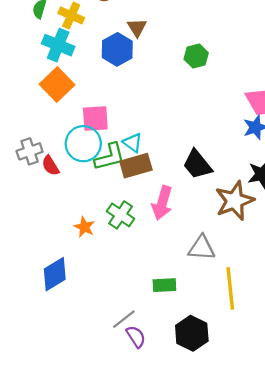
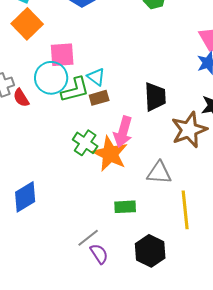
black trapezoid: (197, 165) -> (155, 97), turned -144
brown rectangle: (136, 166) -> (99, 98), size x0.7
orange star: (84, 227) -> (110, 154), moved, size x1.8

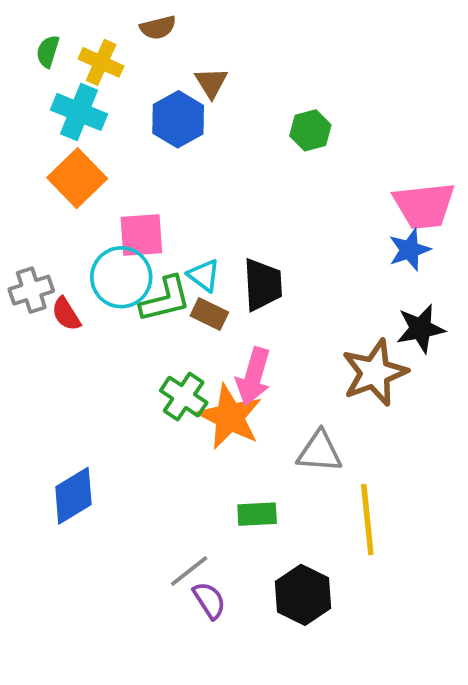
black trapezoid: (155, 97) -> (263, 285), moved
brown rectangle: (99, 98) -> (209, 314), turned 42

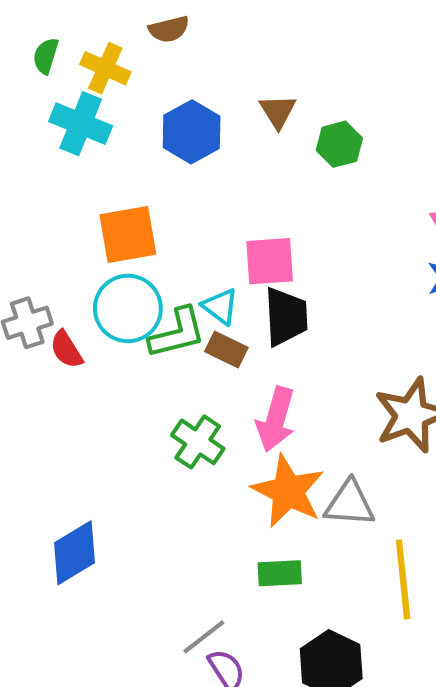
brown triangle: (211, 83) -> (278, 111), moved
orange square: (77, 178) -> (128, 235), moved, turned 34
pink square: (141, 235) -> (270, 261), moved
orange star: (230, 417) -> (288, 491), moved

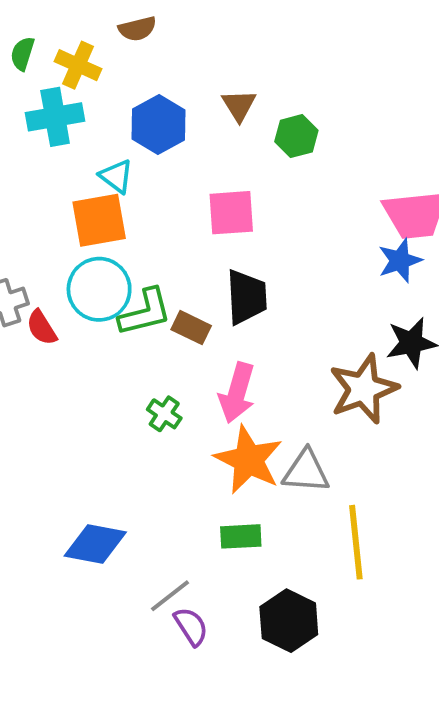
cyan cross: (81, 124) -> (55, 117), turned -32
pink square: (270, 261) -> (231, 213), moved
cyan triangle: (220, 306) -> (116, 176), moved
green cross: (198, 442) -> (164, 414), size x0.7
blue diamond: (75, 553) -> (95, 544), moved, turned 42

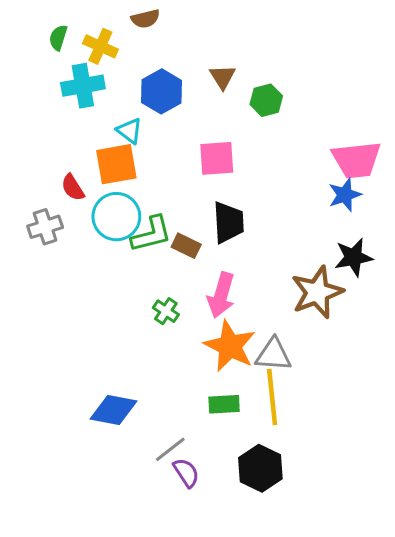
red semicircle: (42, 328) -> (73, 187), moved
yellow line: (356, 542) -> (272, 397), moved

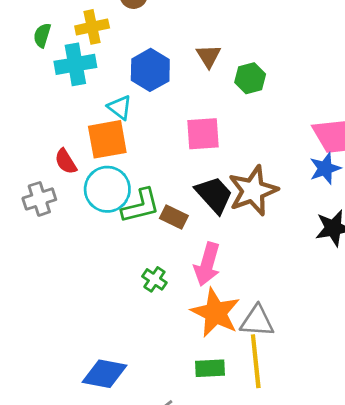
green semicircle: (58, 38) -> (42, 35), moved
yellow cross: (100, 46) -> (92, 27), turned -36
black trapezoid: (228, 222) -> (214, 195), turned -39
brown star: (317, 292) -> (253, 191), moved

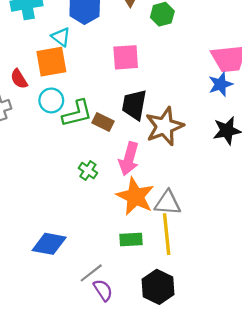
cyan circle: (107, 189) -> (51, 100), size x0.7
brown star: (253, 191) -> (164, 126), moved
black trapezoid: (214, 195) -> (134, 105), turned -128

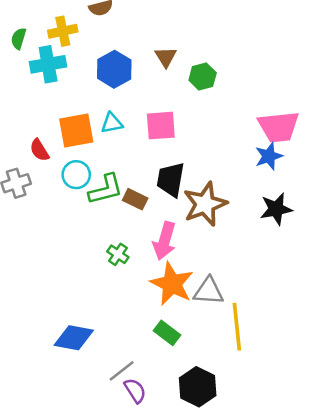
cyan triangle: (61, 37) -> (112, 123), moved, turned -48
yellow line: (167, 234) -> (237, 327), moved
green rectangle: (131, 239) -> (167, 333), turned 40

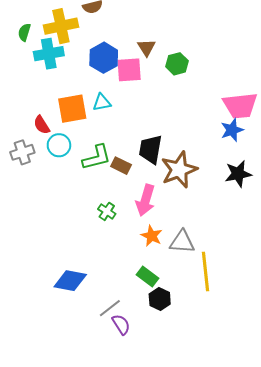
yellow cross: (63, 31) -> (61, 26), size x1.4
pink square: (161, 126) -> (129, 70), moved
cyan circle: (76, 175) -> (59, 145), moved
orange star: (172, 284) -> (152, 236), size x0.6
black hexagon: (198, 387) -> (160, 299), moved, size x0.7

